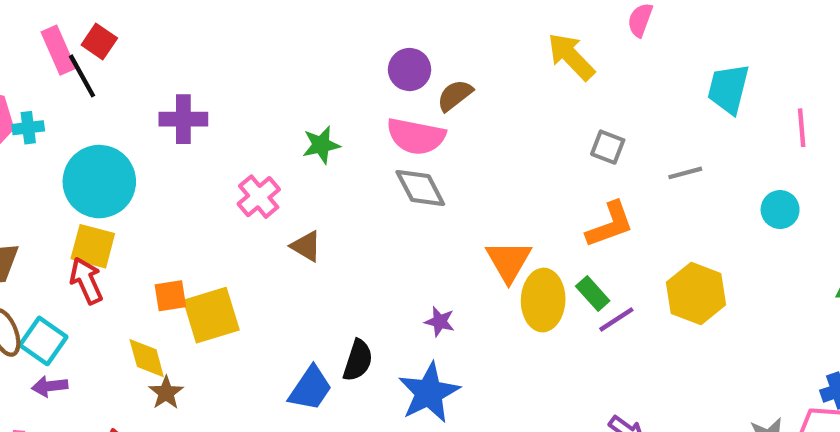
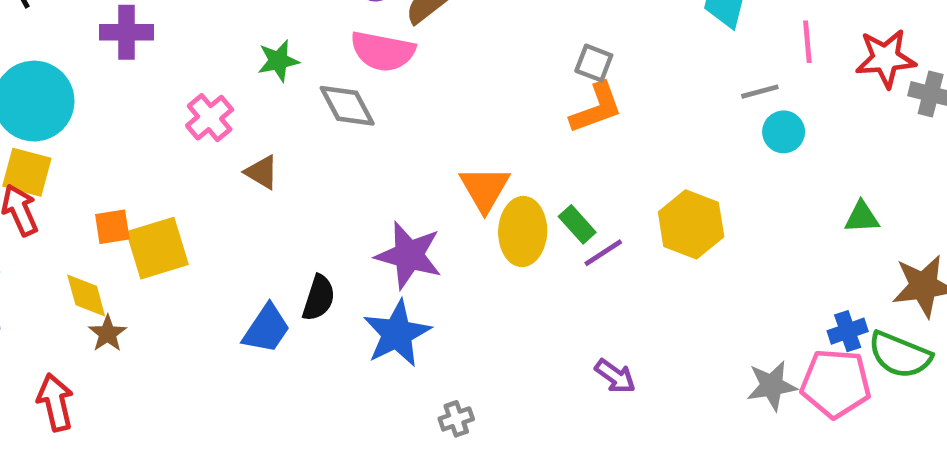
gray line: (685, 173) -> (760, 92), moved
gray diamond: (420, 188) -> (347, 106), moved
orange L-shape: (610, 225) -> (596, 108), moved
purple star: (440, 322) -> (409, 255), size x2.0

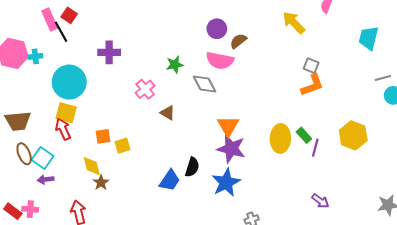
orange triangle: (485, 189) -> (228, 126), moved
yellow square: (157, 248) -> (122, 146), size x0.6
purple line: (603, 253) -> (315, 148), turned -42

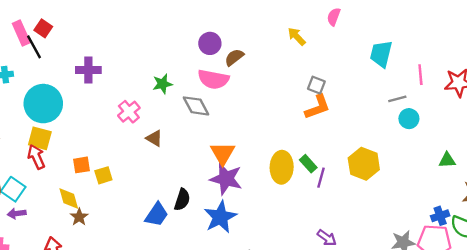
yellow arrow: (294, 23) -> (297, 36), size x0.7

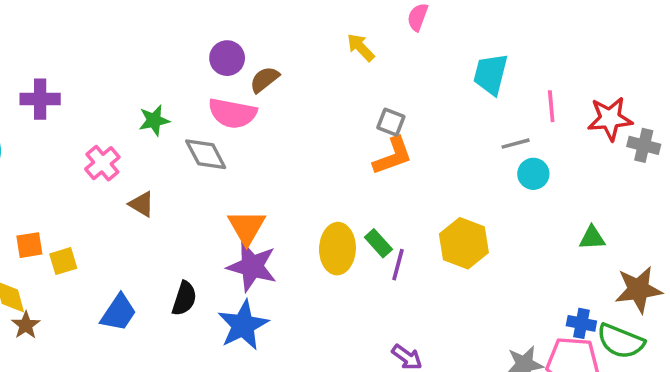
blue trapezoid: (157, 215) -> (118, 313), moved
blue cross: (440, 216) -> (581, 323), turned 30

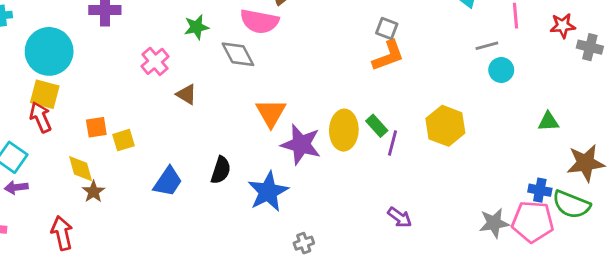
red star: (610, 119) -> (563, 26), size x0.7
purple star: (252, 266) -> (301, 144), moved

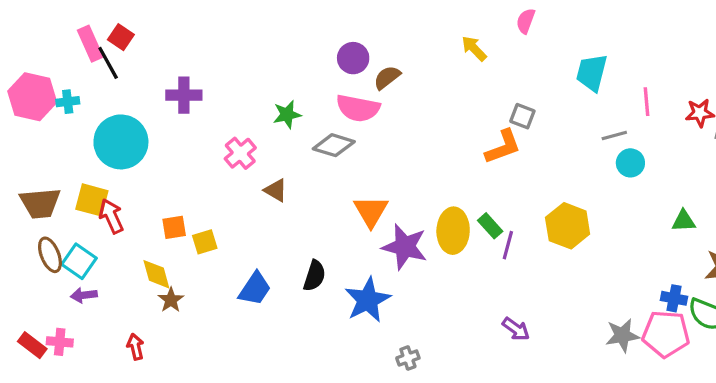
gray square: (387, 29) -> (522, 116), moved
gray diamond: (238, 54) -> (334, 145), turned -45
yellow square: (45, 94) -> (92, 200), moved
red arrow: (62, 233) -> (135, 347), size x0.7

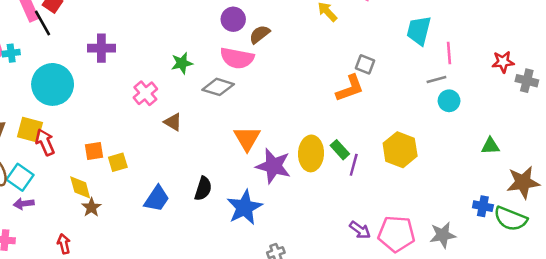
pink line: (647, 102) -> (449, 53), moved
pink pentagon: (666, 334) -> (396, 234), moved

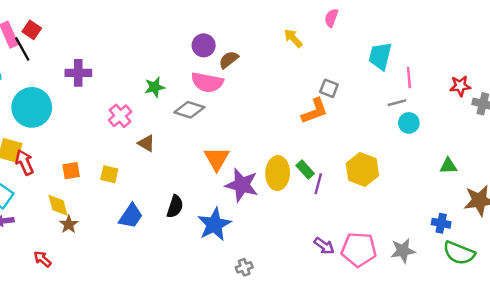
yellow square: (118, 162) -> (109, 174), moved, turned 30
green semicircle: (510, 219) -> (459, 253), moved
red arrow: (64, 244) -> (42, 259), turned -36

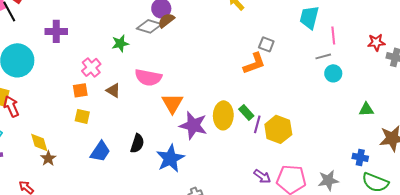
brown semicircle: (229, 60) -> (166, 20), moved
pink semicircle: (207, 82) -> (148, 77), moved
gray diamond: (189, 110) -> (149, 26), moved
yellow hexagon: (362, 169) -> (278, 129), moved
orange square: (71, 171) -> (80, 90), moved

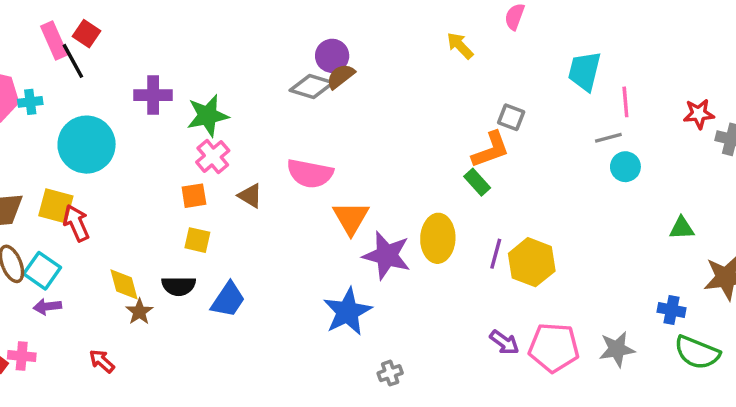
green star: (120, 43) -> (208, 116), moved, size x1.4
green rectangle: (246, 112) -> (477, 182), moved
black semicircle: (137, 143) -> (179, 286), moved, turned 72

